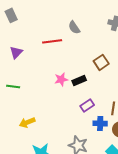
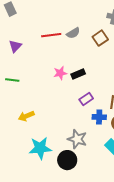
gray semicircle: (74, 27) -> (73, 33), moved, turned -88
brown square: (101, 62) -> (100, 38), moved

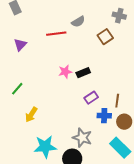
gray semicircle: (73, 33) -> (78, 22), moved
green line: (12, 80) -> (17, 89), moved, turned -56
yellow arrow: (26, 116) -> (31, 115), turned -35

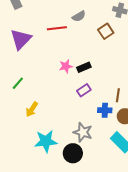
purple triangle: (20, 45) -> (21, 39), size x1.6
purple rectangle: (91, 98) -> (84, 90), moved

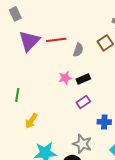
gray semicircle: (79, 16) -> (78, 50), moved, turned -40
purple triangle: (21, 39) -> (29, 41), moved
green line: (18, 83) -> (17, 95), turned -32

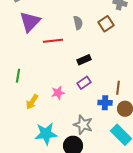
red line: (56, 40) -> (53, 41), moved
gray semicircle: (78, 50) -> (78, 23), moved, turned -32
pink star: (65, 78) -> (58, 93), moved

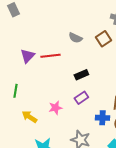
purple triangle: (30, 22) -> (27, 56), moved, size x0.7
gray semicircle: (78, 23) -> (75, 38), turned 128
yellow arrow: (32, 102) -> (29, 117), turned 91

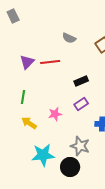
gray semicircle: (75, 38) -> (69, 38), moved
green line: (15, 91) -> (23, 97), moved

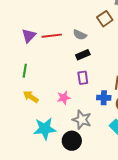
gray semicircle: (69, 38) -> (80, 35), moved
purple rectangle: (81, 104) -> (83, 78), turned -64
pink star: (55, 114) -> (64, 98), moved

